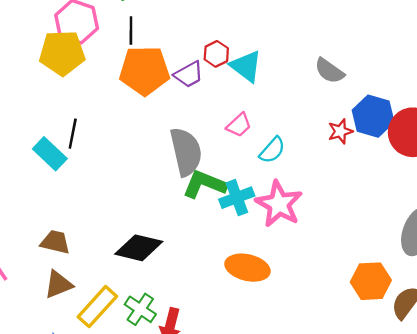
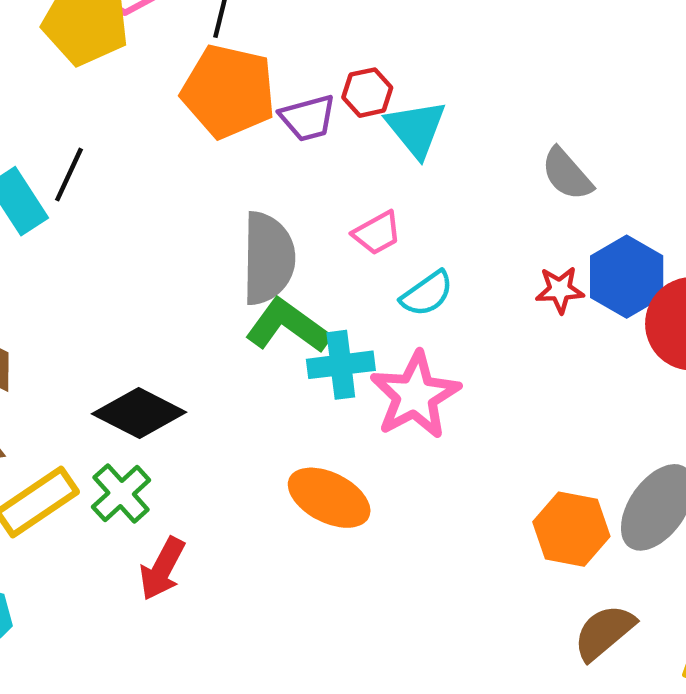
orange hexagon: (371, 281) -> (571, 529), moved
green cross: (140, 309) -> (121, 494), moved

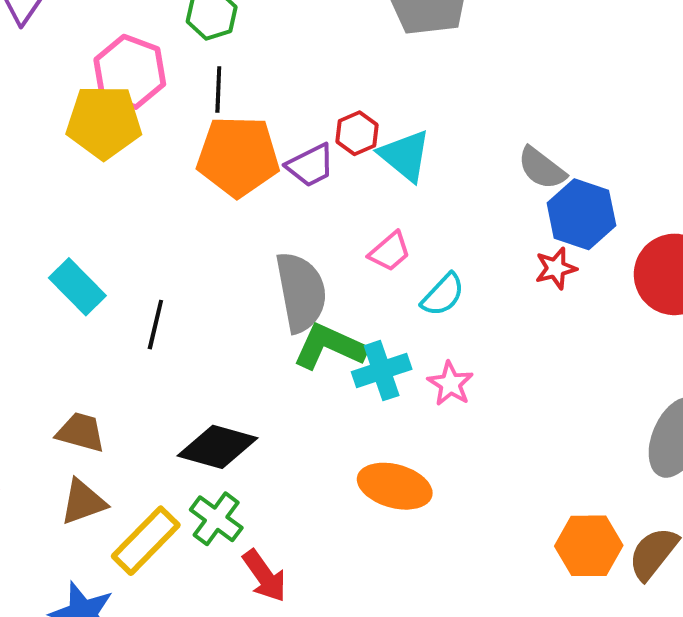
black line: (69, 175) -> (155, 325), moved
blue hexagon: (627, 277) -> (581, 214), moved
pink star: (415, 395) -> (450, 384), size x0.6
orange hexagon: (571, 529) -> (589, 546), moved
red arrow: (162, 569) -> (264, 576), turned -52

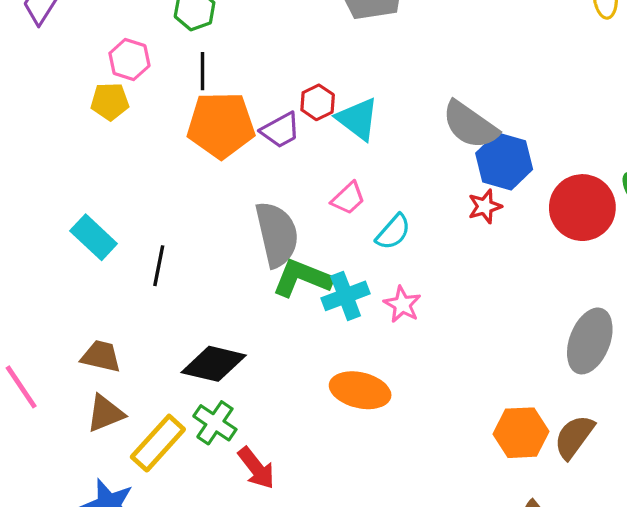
pink hexagon: (130, 72) -> (129, 60), size x0.7
yellow pentagon: (104, 122) -> (110, 101), size x0.6
gray semicircle: (542, 168) -> (470, 125), size x1.4

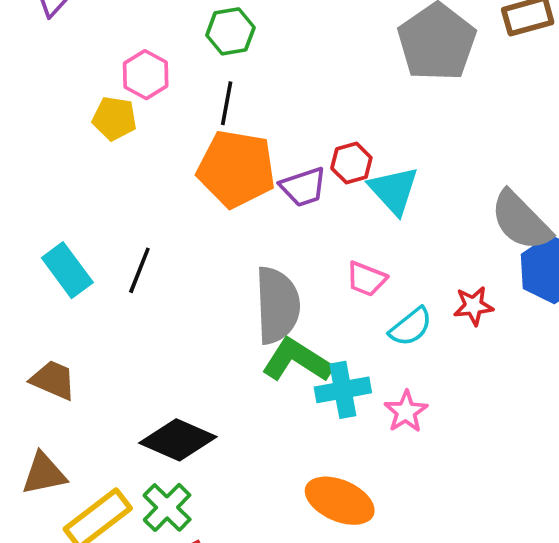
pink trapezoid: (348, 198) -> (366, 279), turned 54
red star: (485, 206) -> (473, 306), moved
black line: (159, 266) -> (139, 270), moved
brown trapezoid: (101, 356) -> (53, 380), moved

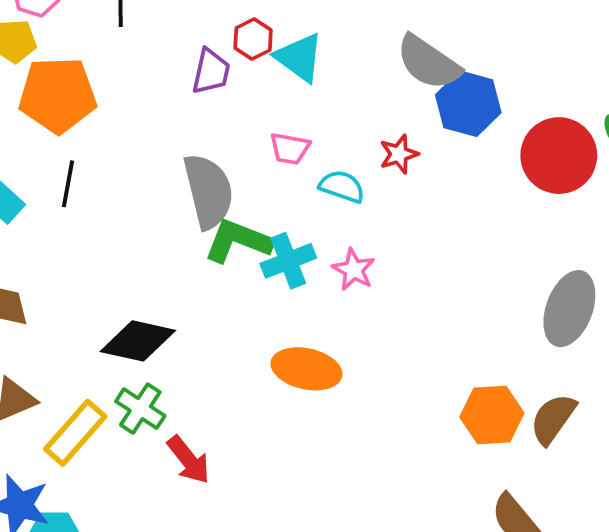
orange pentagon: (236, 169) -> (58, 95), moved
purple trapezoid: (303, 187) -> (211, 71), turned -48
cyan semicircle: (411, 327) -> (342, 187), turned -111

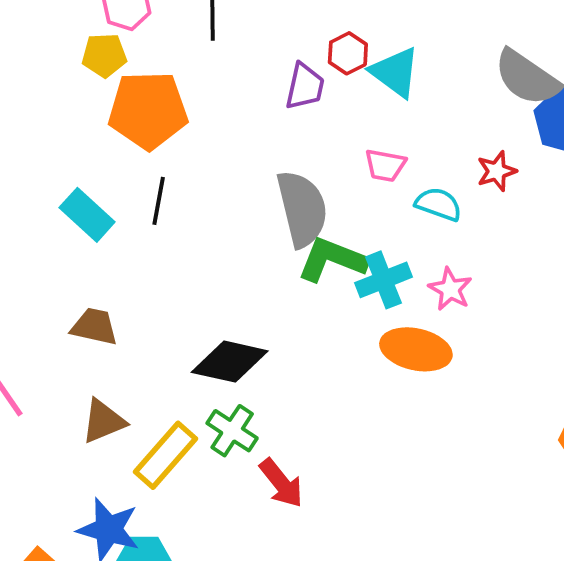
orange ellipse: (306, 369) -> (416, 349), moved

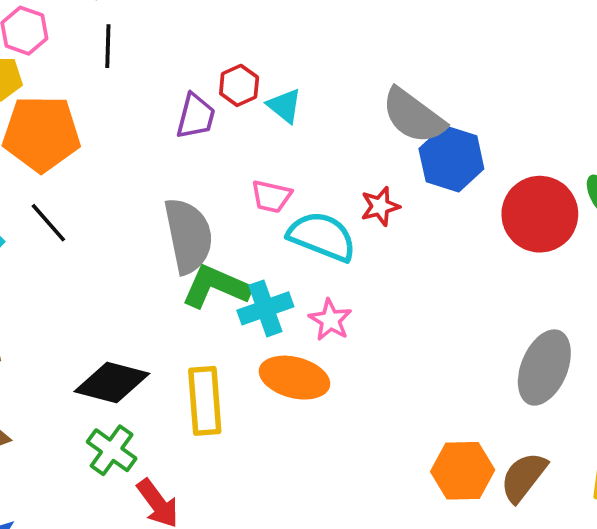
cyan triangle: (395, 72) -> (285, 106), size x0.7
black line: (159, 201) -> (48, 223), turned -54
cyan semicircle: (439, 204) -> (322, 236), size x1.5
yellow rectangle: (166, 455) -> (205, 401), moved, turned -48

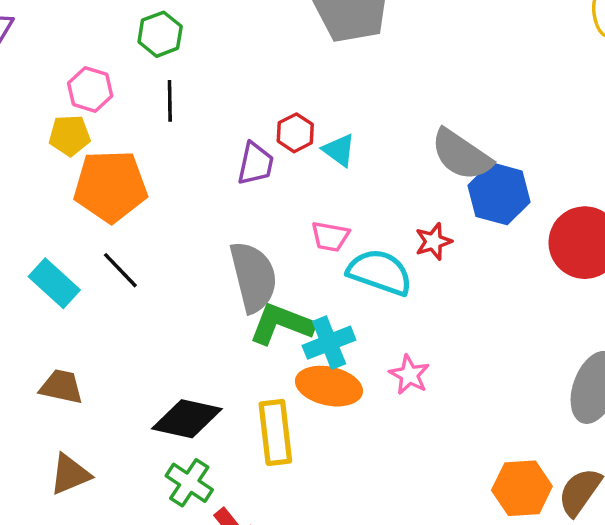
pink star: (330, 320) -> (409, 375), moved
orange ellipse: (294, 378) -> (329, 386), moved

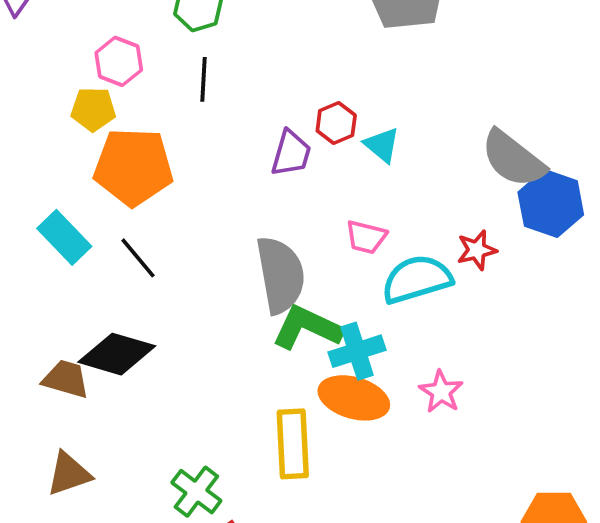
cyan semicircle: (380, 272) -> (417, 279), turned -40
cyan rectangle: (54, 283) -> (64, 237), moved
black diamond: (187, 419) -> (117, 354), moved

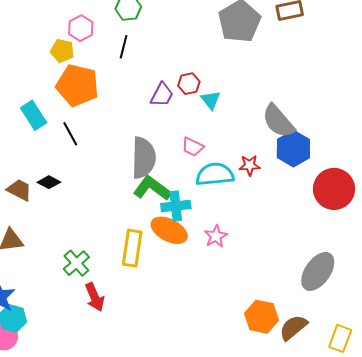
black diamond: (117, 354) -> (49, 182), size x0.6

